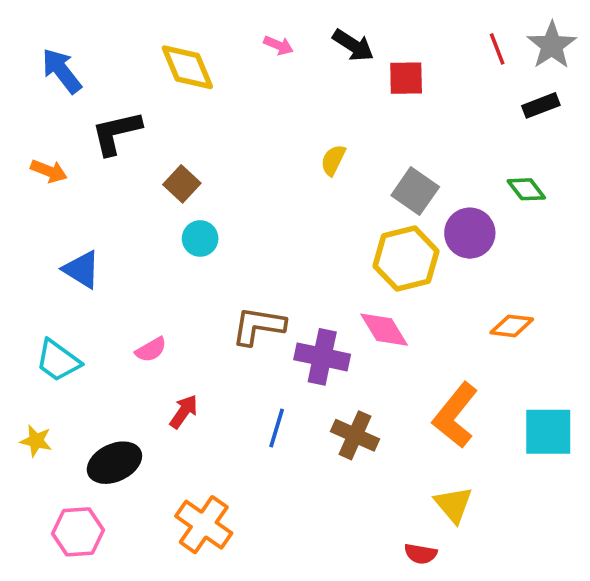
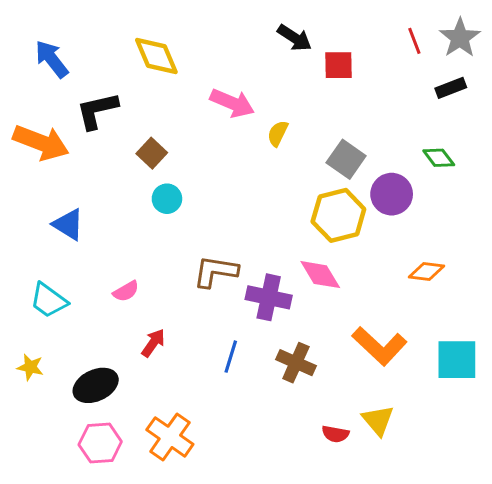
pink arrow: (278, 45) -> (232, 103), moved, size x1.8
orange arrow: (49, 171) -> (41, 143), size x1.8
orange L-shape: (455, 415) -> (379, 346), turned -86
pink hexagon: (78, 532) -> (100, 443), moved
red semicircle: (421, 554) -> (335, 434), moved

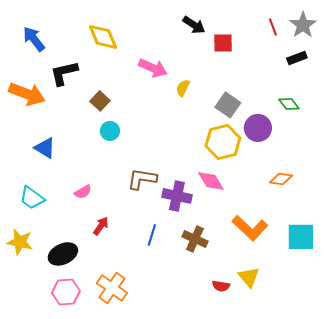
yellow star: (30, 367) -> (20, 242), size x1.5

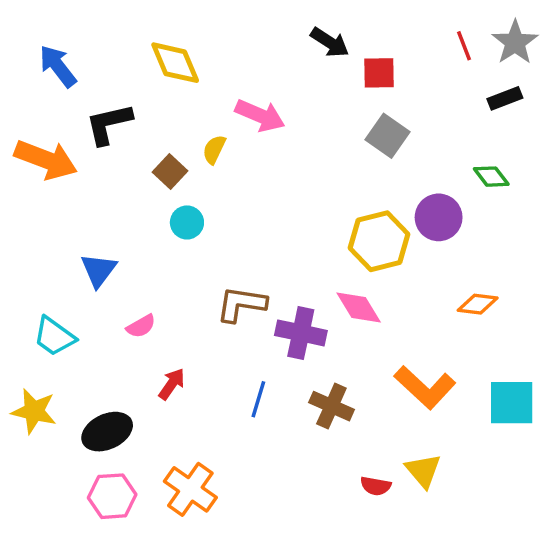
yellow semicircle: (183, 88) -> (214, 149), moved
gray square: (228, 105) -> (388, 136), moved
blue triangle: (45, 148) -> (99, 270), moved, turned 35

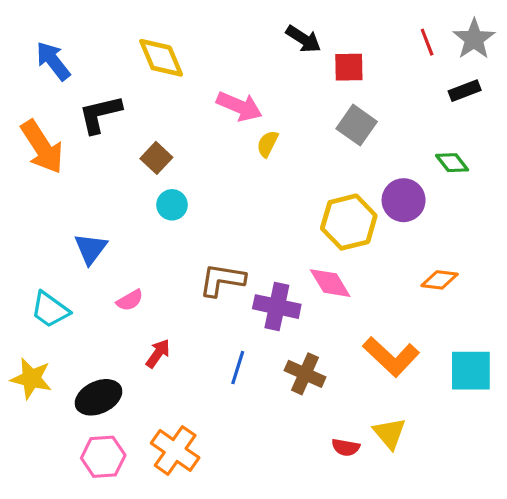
yellow semicircle: (214, 149) -> (267, 144), moved
orange arrow: (46, 160) -> (42, 147), turned 36

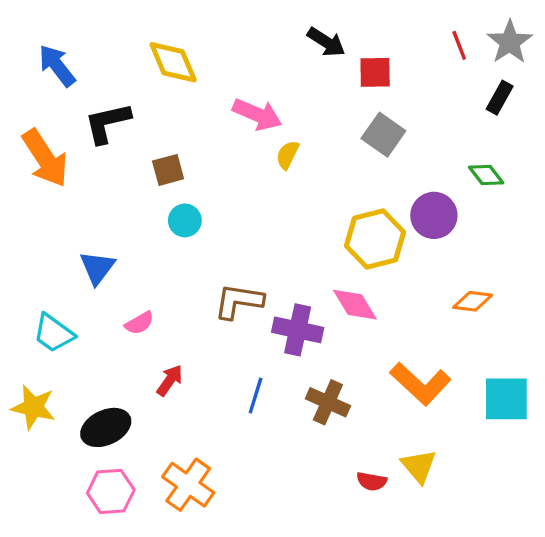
black rectangle: (465, 91) -> (500, 98), turned -40
brown square: (156, 158) -> (168, 170), turned 32

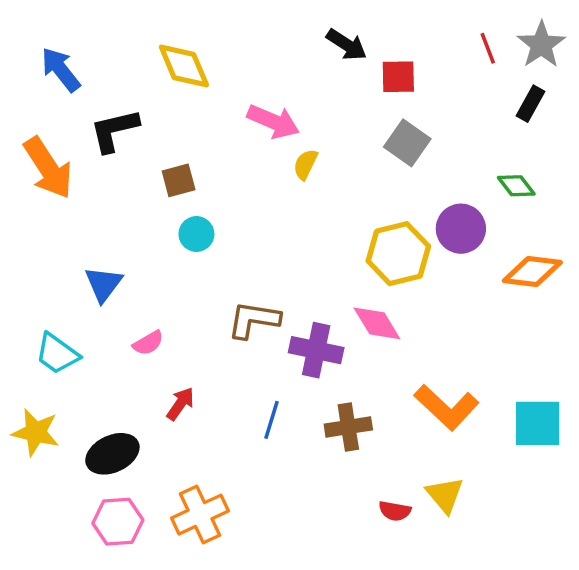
orange diamond: (473, 301) -> (532, 272), moved, size x1.4
brown cross: (328, 402) -> (348, 427), turned -33
orange cross: (188, 485) -> (200, 515), turned 30

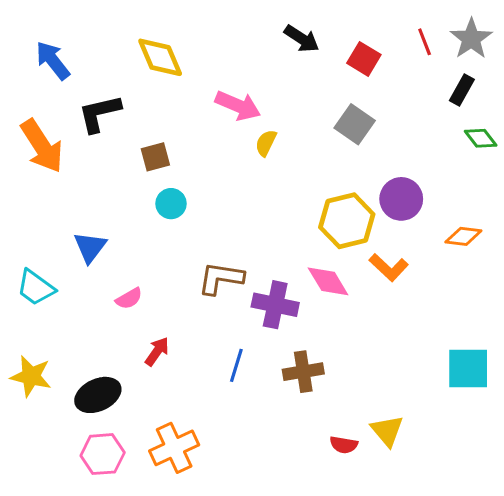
red square: (398, 77) -> (364, 59), moved, turned 32
green diamond: (516, 186) -> (481, 138), moved
orange diamond: (532, 272) -> (463, 236), size x0.7
cyan trapezoid: (57, 354) -> (36, 288), moved
orange L-shape: (447, 407) -> (389, 267), moved, size x0.7

